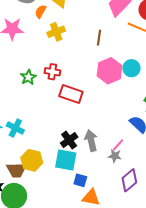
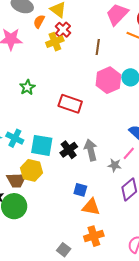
red cross: (52, 72) -> (63, 30), moved, turned 35
pink line: (118, 145) -> (129, 153), moved
cyan square: (66, 160) -> (42, 145), moved

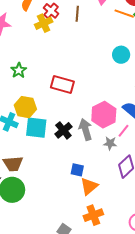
brown line: (98, 47) -> (77, 14), moved
pink hexagon: (108, 80) -> (104, 115), moved
yellow hexagon: (31, 170) -> (25, 107), moved
orange triangle: (91, 207) -> (89, 186), turned -48

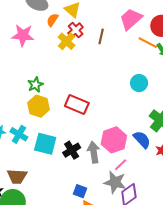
yellow cross: (44, 23) -> (67, 41), turned -30
yellow hexagon: (25, 107) -> (39, 106), moved
pink line: (124, 131) -> (121, 165), moved
gray star: (110, 143) -> (115, 182), moved, size x1.6

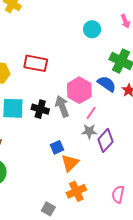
black cross: (72, 150) -> (40, 109), turned -30
gray star: (115, 182) -> (89, 131), size x0.7
blue square: (80, 191) -> (57, 147), turned -32

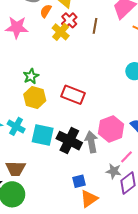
black cross: (40, 109) -> (69, 141), size x1.4
pink line: (91, 113) -> (126, 157), moved

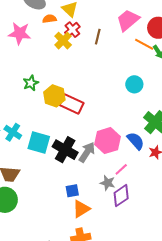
orange semicircle: (46, 11) -> (49, 19), turned 48
yellow hexagon: (35, 97) -> (54, 96), moved
gray arrow: (91, 142) -> (87, 152), turned 40

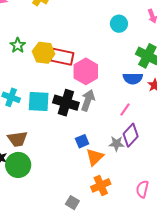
pink hexagon: (107, 141) -> (86, 71), moved
blue semicircle: (136, 141) -> (133, 79), turned 144
gray star: (107, 183) -> (116, 144), moved

